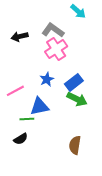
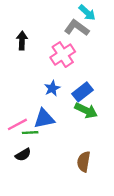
gray L-shape: (53, 30) -> (77, 28), moved
black arrow: (20, 36) -> (22, 41), turned 105
pink line: (15, 91) -> (17, 124), moved

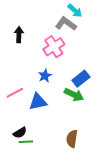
blue rectangle: (83, 92) -> (81, 79), moved
pink line: (17, 124) -> (15, 93), moved
green line: (30, 133) -> (26, 142), moved

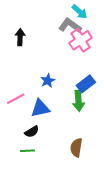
pink cross: (54, 47) -> (81, 40), moved
green arrow: (74, 95) -> (78, 101), turned 60
black semicircle: (20, 133) -> (32, 132), moved

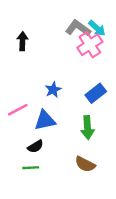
cyan arrow: (80, 12) -> (97, 28), moved
green arrow: (78, 101) -> (87, 128), moved
brown semicircle: (76, 148) -> (85, 164), turned -72

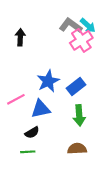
blue star: (53, 90) -> (48, 81), size x1.5
blue rectangle: (96, 93) -> (76, 86), moved
brown semicircle: (85, 164) -> (77, 149), turned 150

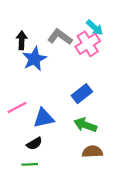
gray L-shape: (71, 25) -> (60, 37), moved
blue star: (48, 81) -> (34, 59), moved
green arrow: (79, 115) -> (85, 125), turned 114
brown semicircle: (77, 149) -> (92, 152), moved

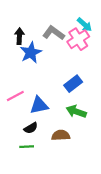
brown semicircle: (92, 152) -> (61, 135), moved

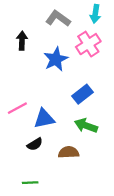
cyan arrow: (85, 25) -> (95, 14), moved, turned 56
gray L-shape: (54, 33) -> (58, 18), moved
blue star: (31, 53) -> (56, 59), moved
green line: (27, 147) -> (30, 183), moved

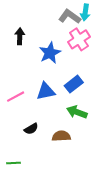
gray L-shape: (58, 18) -> (70, 17), moved
blue triangle: (44, 119) -> (46, 91), moved
green line: (30, 183) -> (14, 163), moved

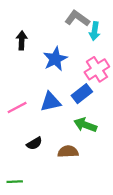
cyan arrow: (85, 12) -> (95, 31), moved
pink cross: (79, 39) -> (97, 69), moved

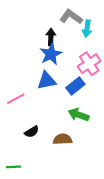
black arrow: (22, 40) -> (51, 37), moved
blue triangle: (51, 102) -> (47, 81), moved

